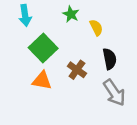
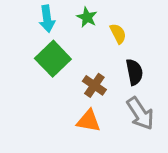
cyan arrow: (25, 15) -> (47, 19), moved
orange triangle: (42, 81) -> (88, 121), moved

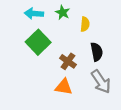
cyan arrow: (47, 19) -> (34, 14), turned 102
yellow semicircle: (118, 34) -> (85, 24), turned 32

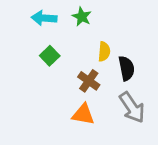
yellow semicircle: (85, 24) -> (104, 52), moved
green square: (38, 42) -> (50, 56), size x0.6

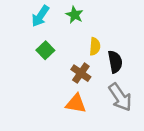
cyan arrow: (44, 18) -> (40, 16), turned -60

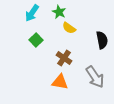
yellow semicircle: (95, 46) -> (69, 28), moved, turned 120
black semicircle: (115, 62) -> (102, 40), moved

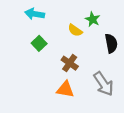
green star: (59, 12) -> (93, 19), moved
cyan arrow: (32, 13) -> (35, 14), turned 66

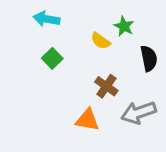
brown cross: (70, 63) -> (106, 86), moved
gray arrow: (104, 84) -> (139, 113), turned 105

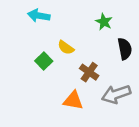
yellow semicircle: (101, 41) -> (66, 48), moved
green square: (52, 58) -> (44, 61), moved

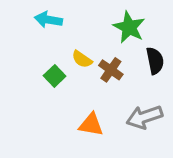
green star: (104, 22) -> (129, 27), size x1.5
brown cross: (89, 72) -> (111, 70), moved

